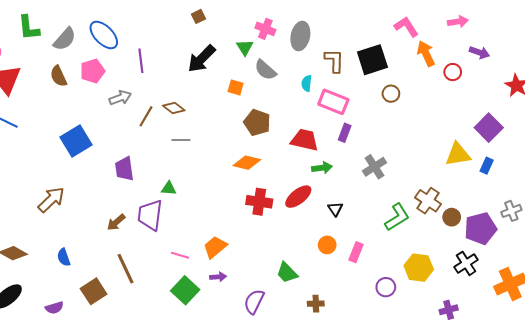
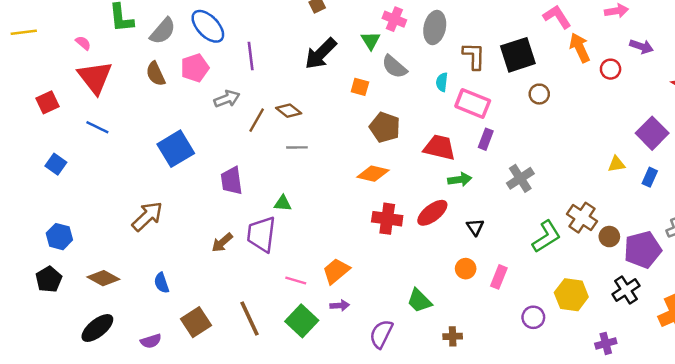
yellow triangle: (458, 154) -> (616, 164), size x0.6
brown line: (125, 269) -> (249, 319), moved

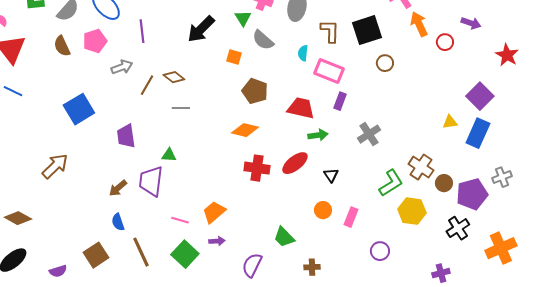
blue rectangle: (650, 177) -> (478, 133), size x1.8
blue semicircle: (162, 283) -> (118, 222), moved
yellow hexagon: (571, 295) -> (412, 211), moved

